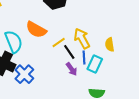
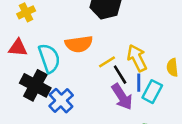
orange semicircle: (36, 30) -> (79, 44), turned -40
purple arrow: (72, 69) -> (122, 97), size x1.5

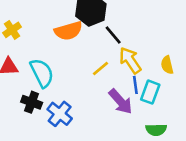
orange semicircle: (79, 44) -> (68, 31), moved
black line: (120, 75) -> (113, 35), moved
black cross: (35, 85) -> (32, 102), size x0.7

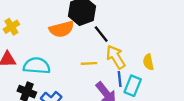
yellow line: (101, 68) -> (89, 63), turned 35
cyan semicircle: (42, 73) -> (37, 66), turned -60

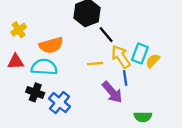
orange semicircle: (61, 29) -> (51, 45), moved
yellow semicircle: (148, 62) -> (153, 61), turned 56
cyan rectangle: (133, 86) -> (140, 53), moved

